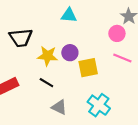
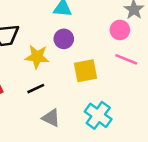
purple circle: (70, 53) -> (64, 39), moved
black line: (46, 83) -> (36, 89), turned -56

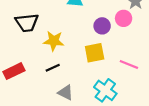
purple circle: (64, 39) -> (102, 26), moved
pink line: (126, 59) -> (129, 65), moved

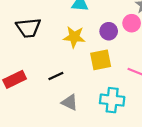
yellow star: (54, 41) -> (74, 37), moved
cyan cross: (105, 90) -> (112, 100), turned -30

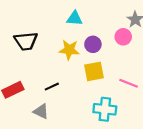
purple circle: (109, 31) -> (93, 44), moved
gray triangle: (70, 102) -> (41, 111), moved

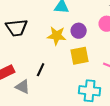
black line: (52, 87) -> (41, 70), turned -40
gray triangle: (41, 111) -> (23, 87), moved

